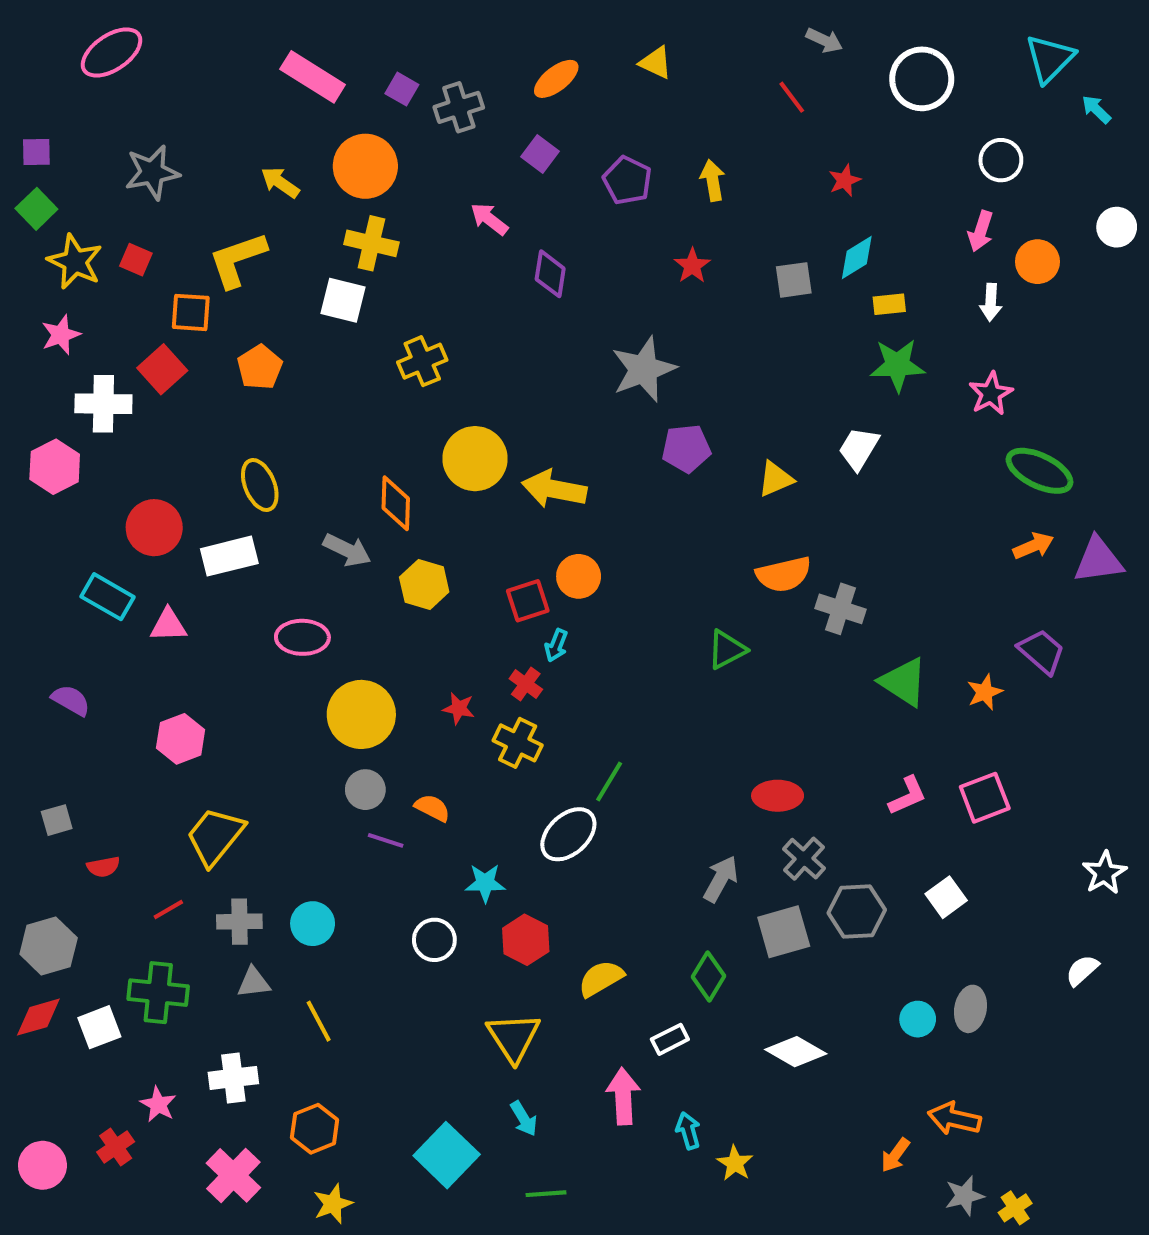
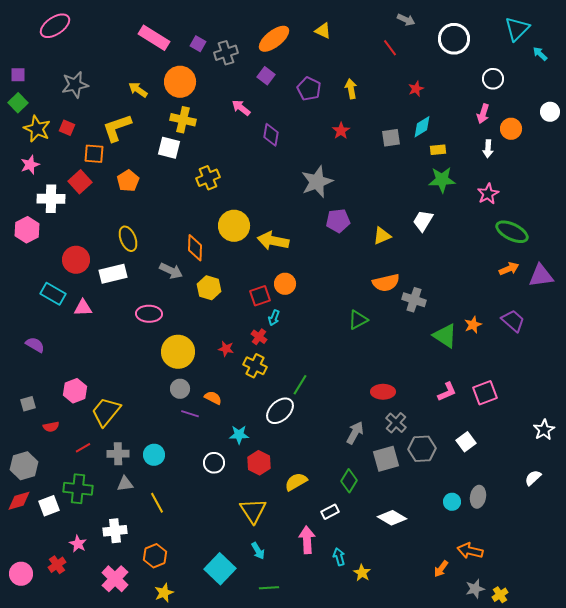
orange ellipse: (556, 79) -> (274, 39), size x1.4
orange star: (985, 692) -> (473, 325), moved
pink hexagon: (181, 739) -> (75, 391), moved

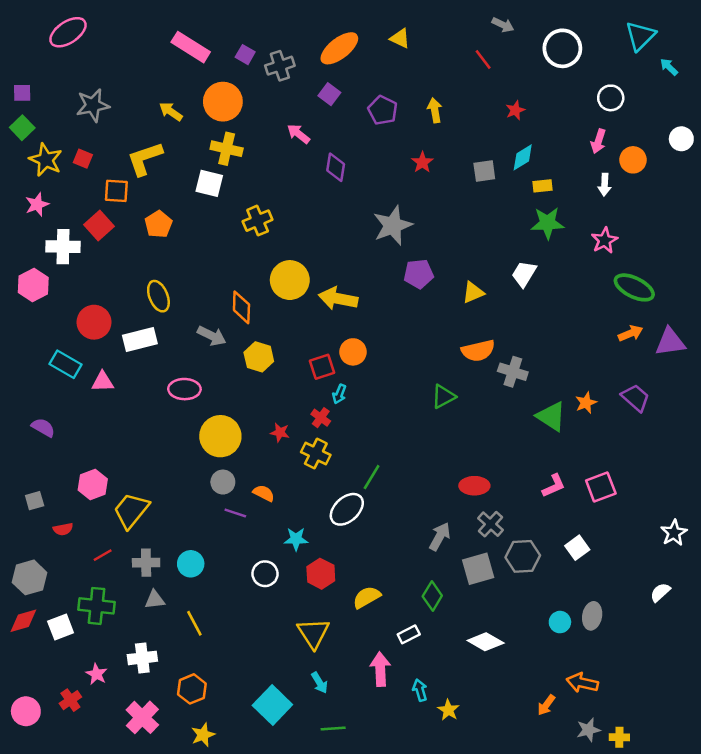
yellow cross: (500, 595) -> (619, 737), turned 35

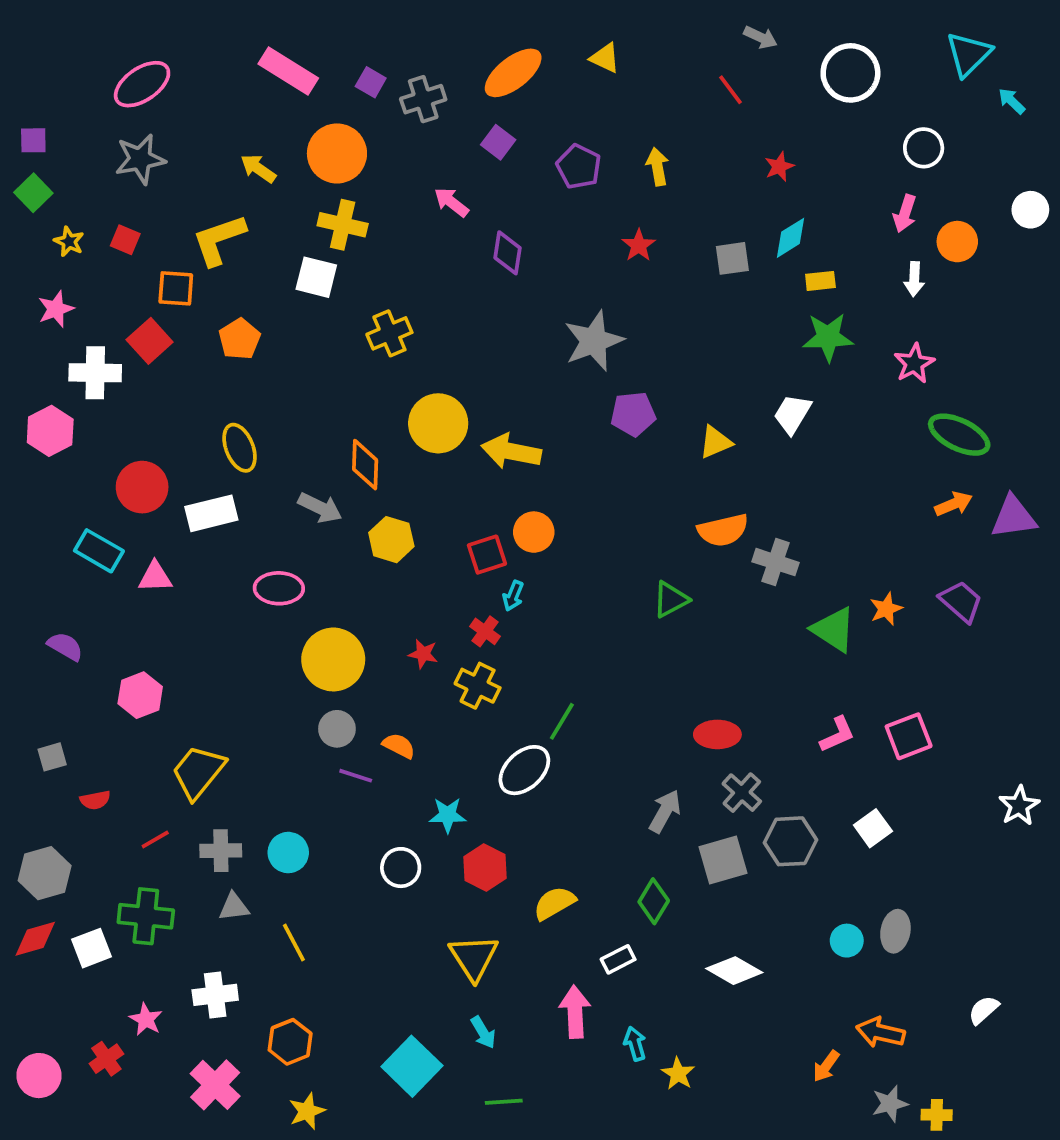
pink ellipse: (68, 32) -> (142, 84), moved
yellow star: (46, 160) -> (69, 242), size x0.6
pink hexagon: (93, 484) -> (140, 695), moved
white semicircle: (660, 592) -> (984, 1010), moved

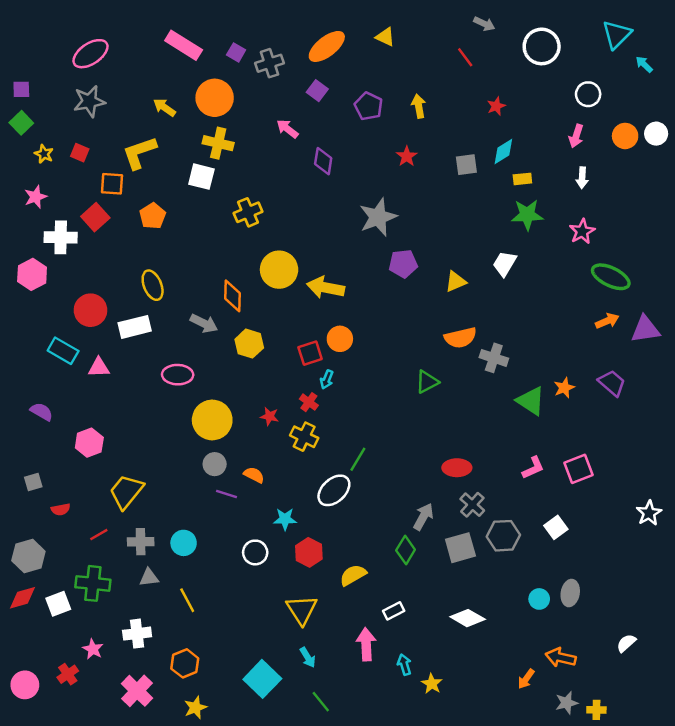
orange circle: (957, 242) -> (625, 136), moved
green diamond: (654, 901) -> (406, 550), moved
green line: (504, 1102) -> (321, 702), turned 55

